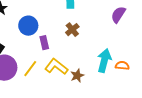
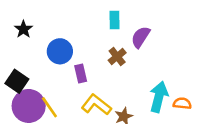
purple semicircle: (118, 15) -> (141, 37), moved
yellow line: (30, 69) -> (49, 107), moved, turned -72

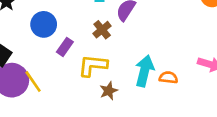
purple rectangle: (81, 73) -> (65, 47), turned 48
yellow L-shape: (96, 105) -> (93, 66), moved, turned -32

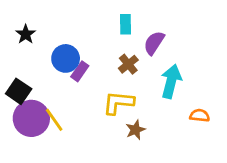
purple rectangle: (65, 47) -> (80, 71), moved
cyan arrow: (144, 71) -> (171, 81), moved

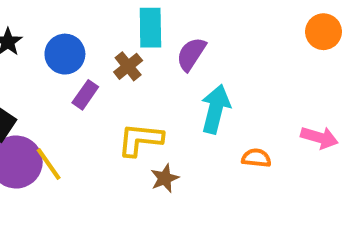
cyan rectangle: (125, 24) -> (150, 28), size x1.4
blue circle: (66, 58) -> (65, 54), moved
brown cross: (128, 64) -> (128, 66), moved

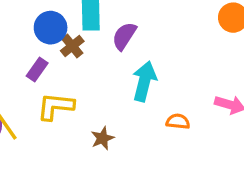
blue circle: (65, 54) -> (51, 28), moved
yellow L-shape: (140, 140) -> (56, 106), moved

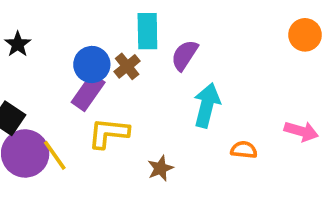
blue circle: (51, 28) -> (92, 64), moved
purple rectangle: (37, 70) -> (88, 92), size x1.4

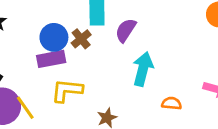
purple rectangle: (88, 92) -> (51, 59), turned 44

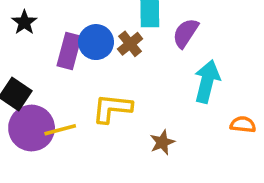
purple rectangle: (51, 59) -> (69, 51), moved, turned -64
yellow line: (25, 108) -> (60, 130), turned -70

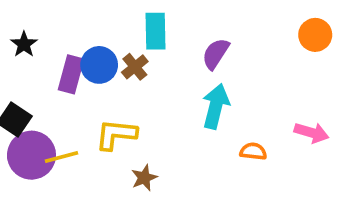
purple semicircle: (186, 33) -> (216, 54), moved
brown star: (162, 142) -> (144, 178), moved

